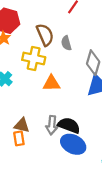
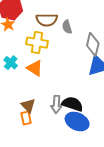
brown semicircle: (45, 35) -> (47, 20), turned 115
orange triangle: (51, 83) -> (35, 68), moved, turned 36
brown triangle: (22, 125) -> (28, 106), turned 35

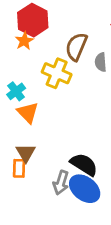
brown semicircle: (47, 20) -> (76, 47), turned 100
orange triangle: (35, 68) -> (28, 113), moved
gray arrow: (56, 104) -> (61, 183), moved

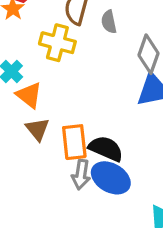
brown triangle: (26, 153) -> (37, 129), moved
orange rectangle: (19, 168) -> (74, 142), moved, size x1.5

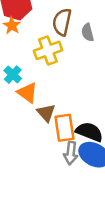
yellow cross: (57, 43) -> (48, 50), turned -32
brown triangle: (37, 129) -> (46, 113), moved

